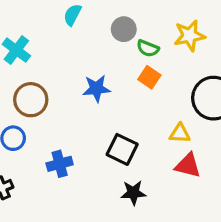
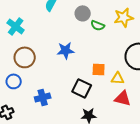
orange square: (149, 77) -> (99, 69), moved, turned -32

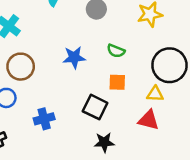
green semicircle: (98, 25) -> (116, 51), moved
yellow triangle: (118, 78) -> (155, 94), moved

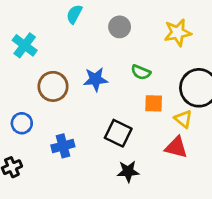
brown circle: (21, 67) -> (53, 86), moved
orange square: (117, 82) -> (154, 103), moved
yellow triangle: (155, 94) -> (183, 119), turned 36

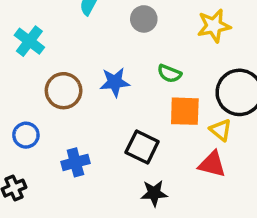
orange square: (154, 103) -> (185, 111), size x1.4

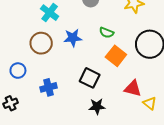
cyan cross: (29, 41) -> (50, 13), moved
orange square: (185, 111) -> (116, 56), turned 36
yellow triangle: (221, 130) -> (150, 103), moved

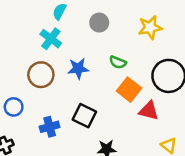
black square: (90, 78) -> (84, 116), moved
red triangle: (133, 88) -> (149, 111), moved

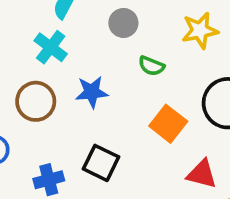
green semicircle: (118, 62) -> (151, 66), moved
red triangle: (149, 111) -> (202, 174), moved

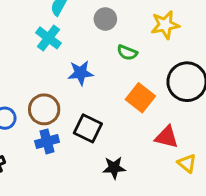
brown circle: (36, 101) -> (44, 109), moved

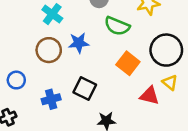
green semicircle: (127, 53) -> (117, 26), size x1.5
brown circle: (44, 109) -> (49, 50), moved
yellow triangle: (187, 163) -> (170, 82), moved

